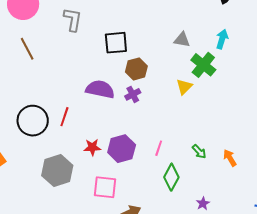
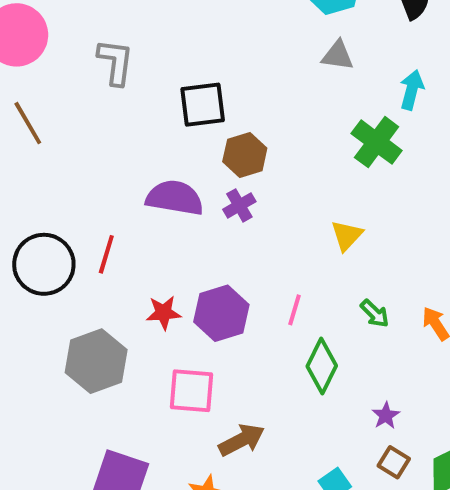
gray triangle: (182, 40) -> (338, 55), moved
yellow triangle: (184, 87) -> (347, 235), moved

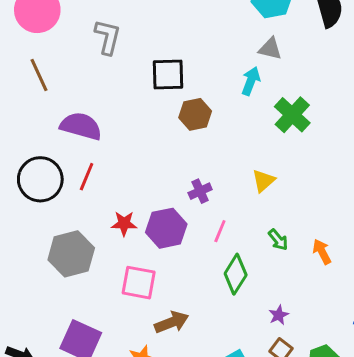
cyan arrow: (412, 90) -> (251, 81), moved
purple semicircle: (175, 198) -> (81, 126), moved
purple cross: (239, 205) -> (200, 191), moved

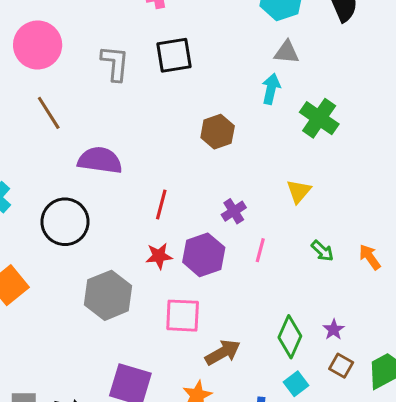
black square: (168, 75) -> (174, 55), moved
red line: (87, 177) -> (161, 204), moved
green diamond: (236, 274) -> (290, 337), moved

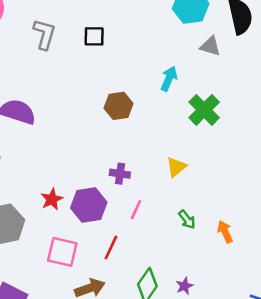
gray triangle: (287, 52) -> (210, 46), moved
black square: (174, 55) -> (94, 36), size x0.7
red line: (161, 204) -> (111, 248), moved
purple cross: (234, 211) -> (120, 174), turned 30
red star: (159, 256) -> (52, 199), turned -30

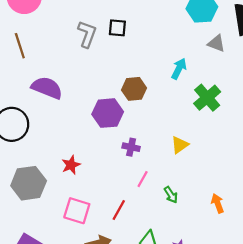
gray L-shape: (44, 34) -> (87, 34), moved
purple hexagon: (89, 205) -> (108, 113), moved
green arrow: (187, 220) -> (171, 195), moved

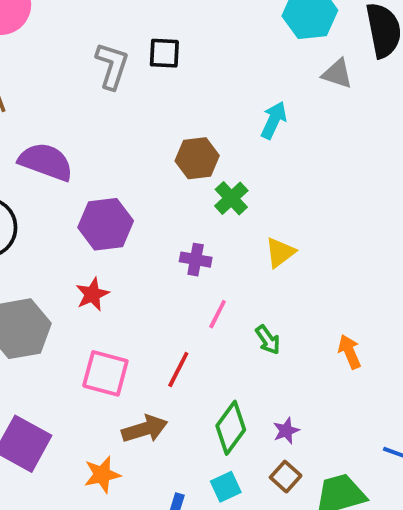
green cross: (207, 98) -> (231, 198), moved, size x0.7
purple hexagon: (108, 113) -> (106, 224), moved

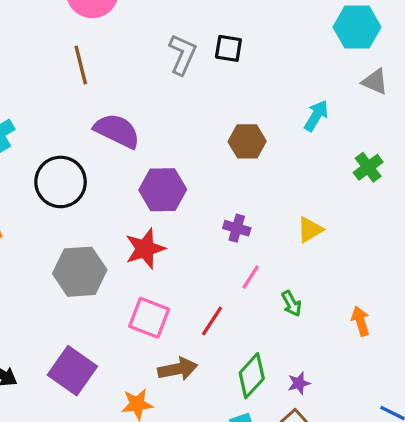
green cross: (231, 198) -> (368, 167), moved
red star: (92, 294) -> (145, 249), size x1.4

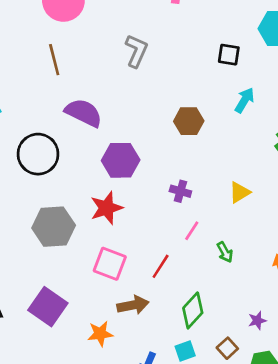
black square: (228, 48) -> (229, 55), moved
purple star: (299, 383) -> (257, 321), moved

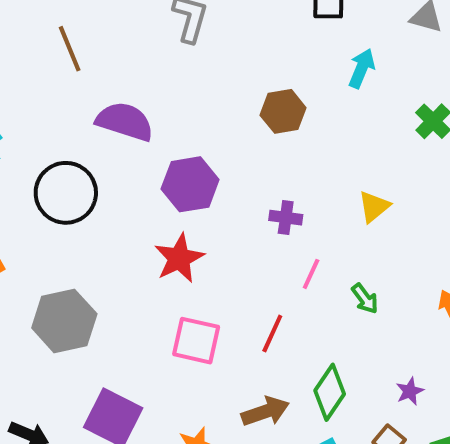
gray hexagon: (54, 227) -> (64, 321), moved
brown arrow: (133, 305) -> (265, 411), moved
purple star: (257, 321) -> (410, 391), moved

